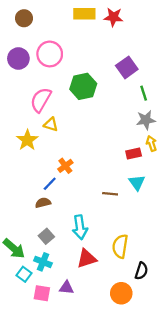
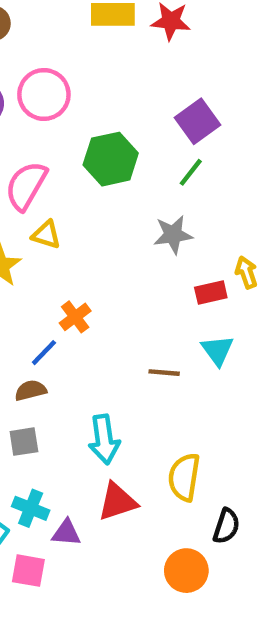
green line: (144, 93) -> (191, 172), moved, turned 56
gray star: (146, 120) -> (173, 235), moved
gray square: (46, 236) -> (24, 442), moved, turned 32
purple triangle: (66, 288) -> (66, 533), moved

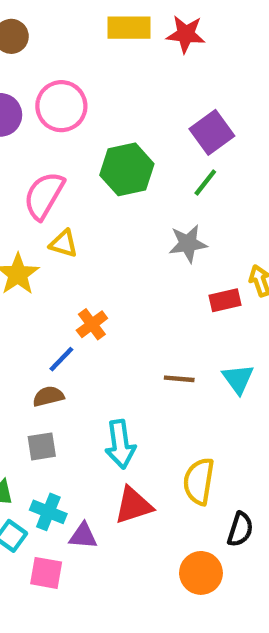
cyan triangle: (217, 350) -> (238, 379), moved

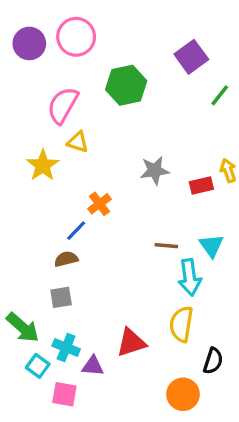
green line: (205, 182) -> (220, 95), moved
gray star: (188, 244) -> (155, 170), moved
cyan arrow: (120, 444) -> (190, 277), moved

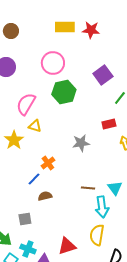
pink circle: (76, 37) -> (53, 63), moved
red rectangle: (201, 185) -> (109, 124), moved
brown semicircle: (66, 259) -> (45, 196), moved

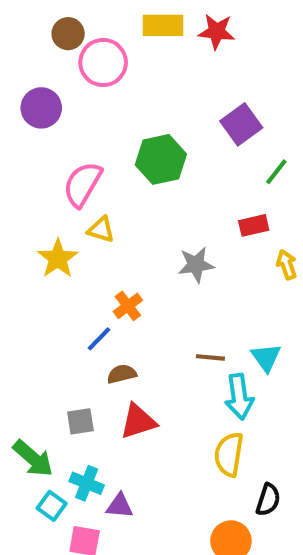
brown circle: (11, 31) -> (68, 34), moved
pink circle: (53, 63) -> (103, 63), moved
red triangle: (67, 246) -> (138, 421), moved

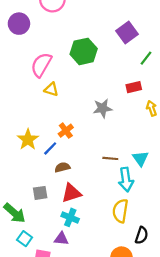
yellow star: (58, 258) -> (28, 139), moved
cyan cross: (87, 483) -> (70, 217), moved

